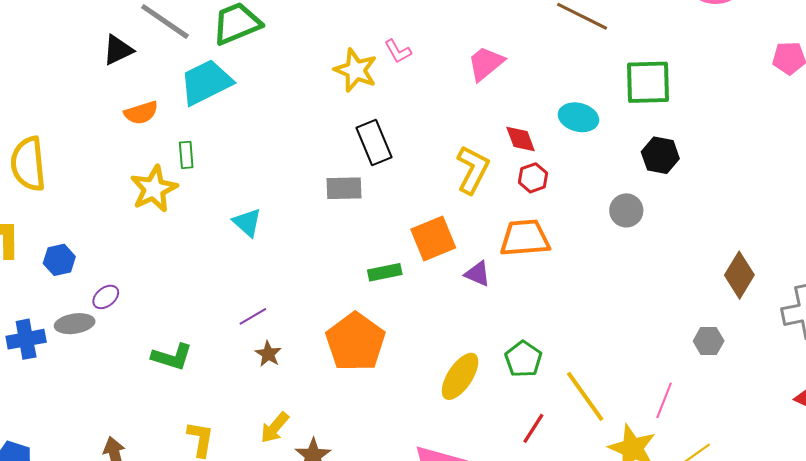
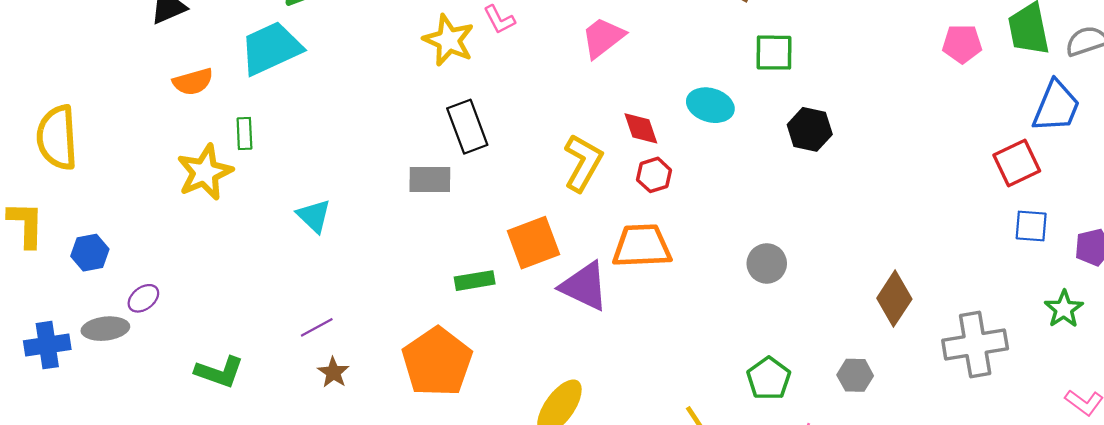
green square: (648, 82) -> (774, 53), moved, size x0.7
black hexagon: (660, 155) -> (810, 129), moved
gray circle: (626, 210) -> (767, 263), moved
purple triangle: (478, 274) -> (584, 286), size x1.6
green pentagon: (523, 359) -> (769, 379), moved

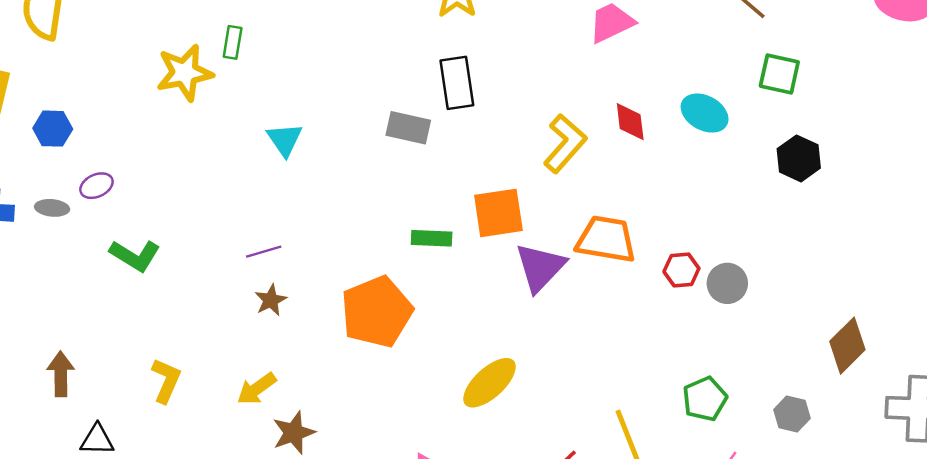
red hexagon: (654, 175) -> (681, 270), moved
purple triangle: (584, 286) -> (540, 267), turned 36
gray ellipse: (105, 329) -> (52, 208), size x0.7
green L-shape: (219, 372) -> (135, 255), moved

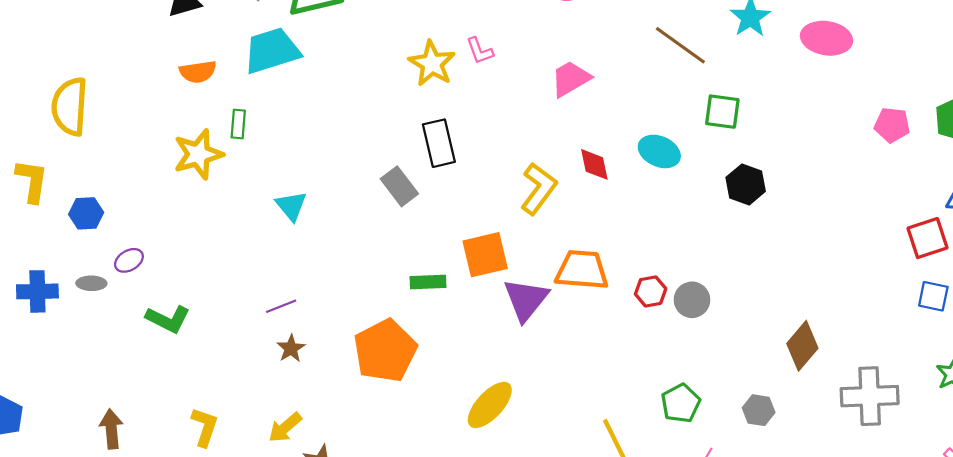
gray rectangle: (408, 128) -> (399, 186), turned 45

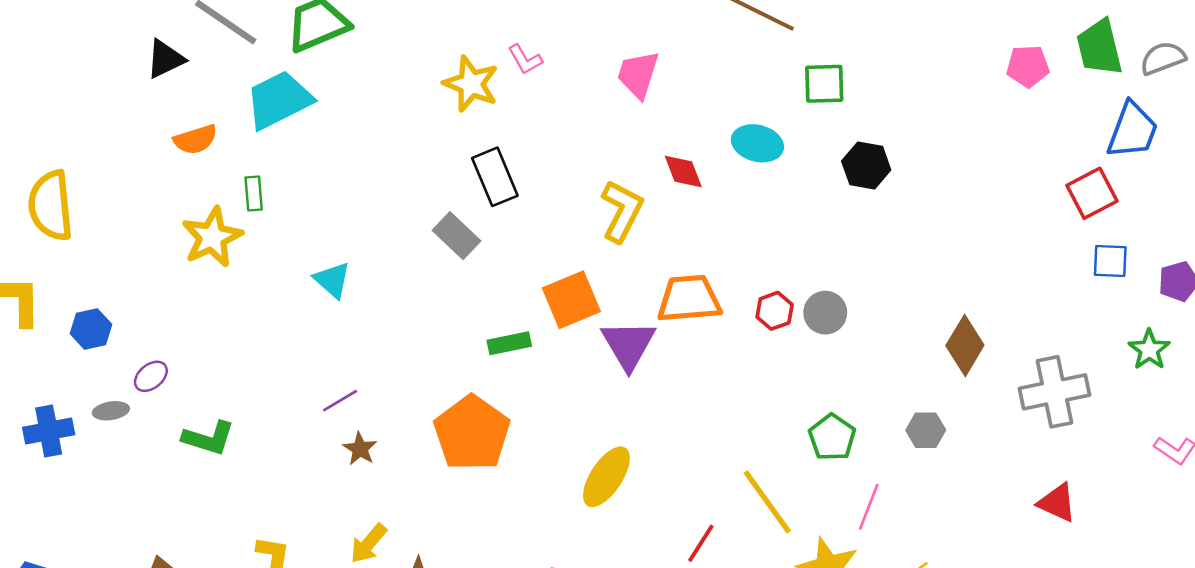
pink trapezoid: (571, 79) -> (638, 75), turned -33

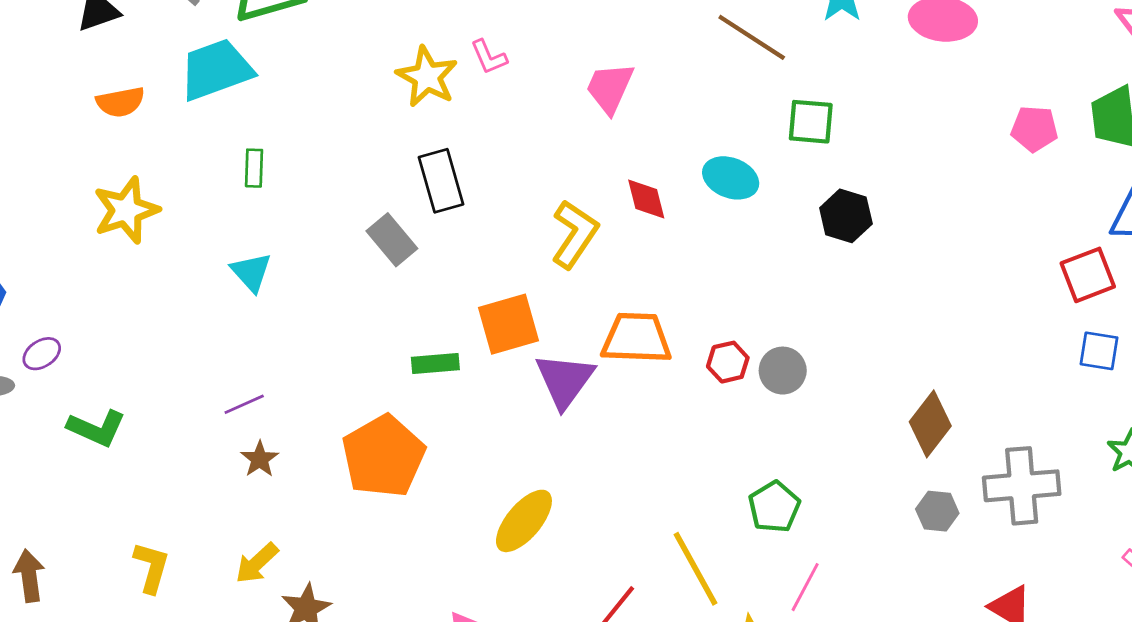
green rectangle: (254, 193) -> (254, 168), moved
gray hexagon: (926, 430) -> (937, 511), moved

